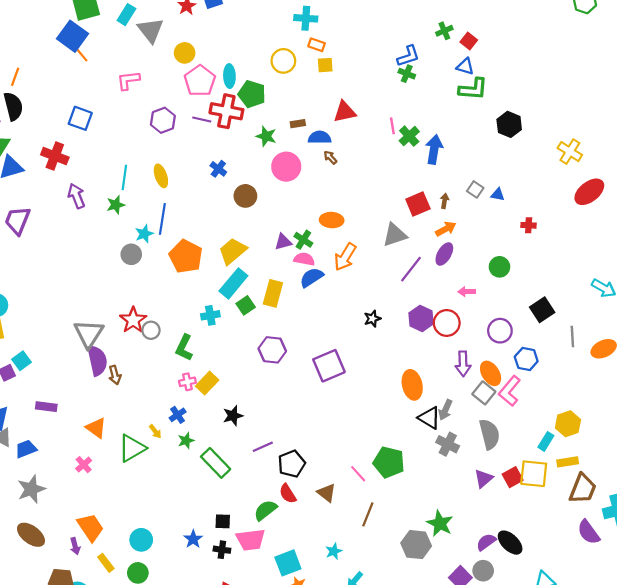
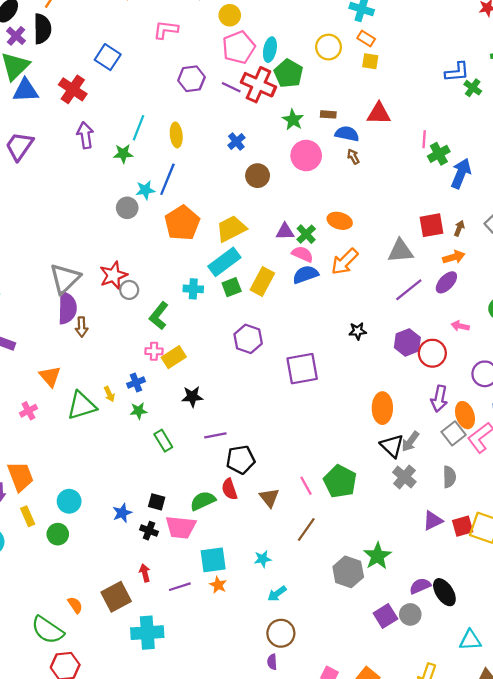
green cross: (407, 74) -> (473, 88), moved
gray semicircle: (489, 434) -> (449, 477), size x0.7
green rectangle: (216, 463) -> (163, 441), size x0.7

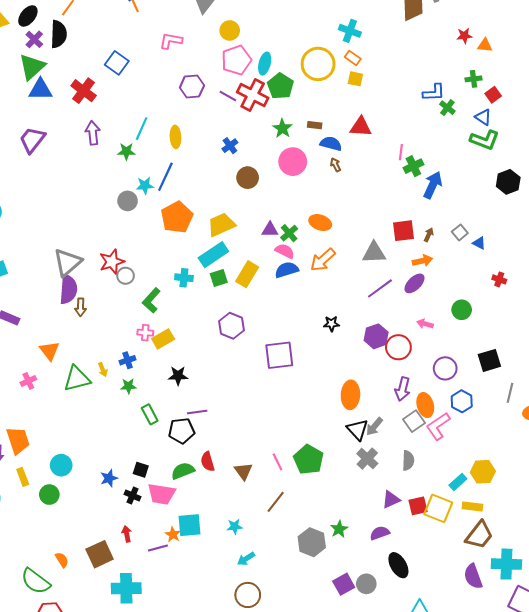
yellow circle: (329, 47) -> (318, 64), size x1.4
black pentagon: (241, 460) -> (182, 431), moved
green star: (377, 556) -> (339, 529), size x0.7
orange star: (218, 585) -> (173, 534), moved
purple semicircle: (420, 586) -> (380, 533), moved

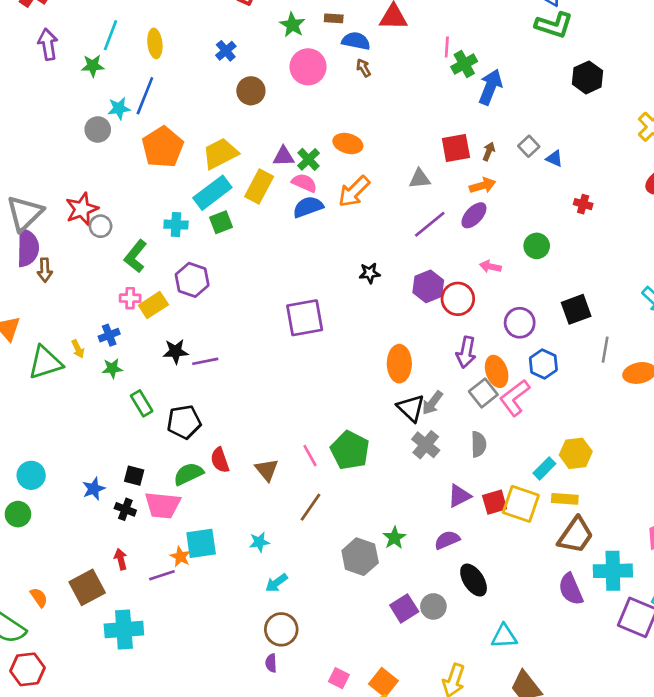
gray triangle: (374, 253) -> (420, 179), size x0.7
yellow rectangle: (247, 274) -> (259, 186), moved
purple hexagon: (231, 326) -> (192, 280), moved
purple line: (197, 412) -> (205, 361), moved

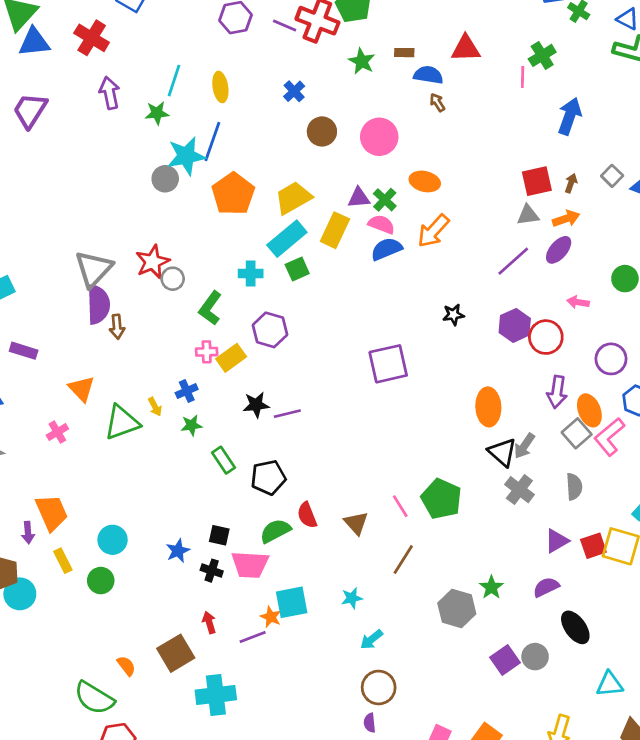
green cross: (464, 64) -> (542, 55), moved
pink circle: (308, 67) -> (379, 137), moved
cyan star: (119, 108) -> (186, 156), size x1.6
gray triangle: (420, 179) -> (528, 215), moved

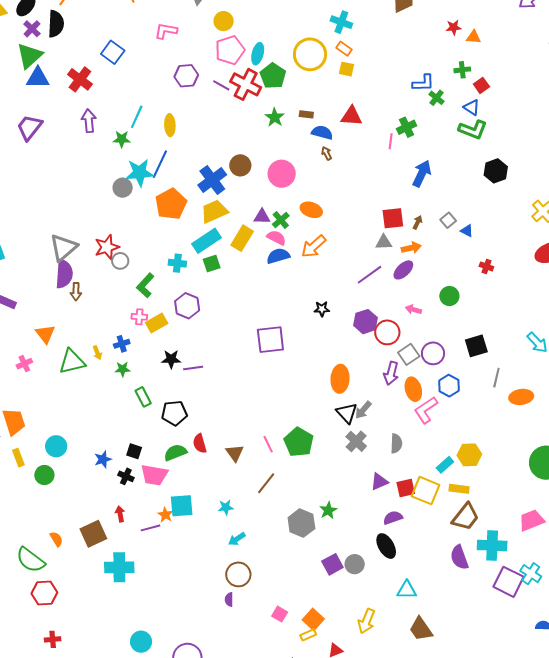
blue cross: (294, 91) -> (212, 180), moved, size x1.8
gray square: (577, 433) -> (409, 354), moved
purple semicircle: (546, 587) -> (393, 518), moved

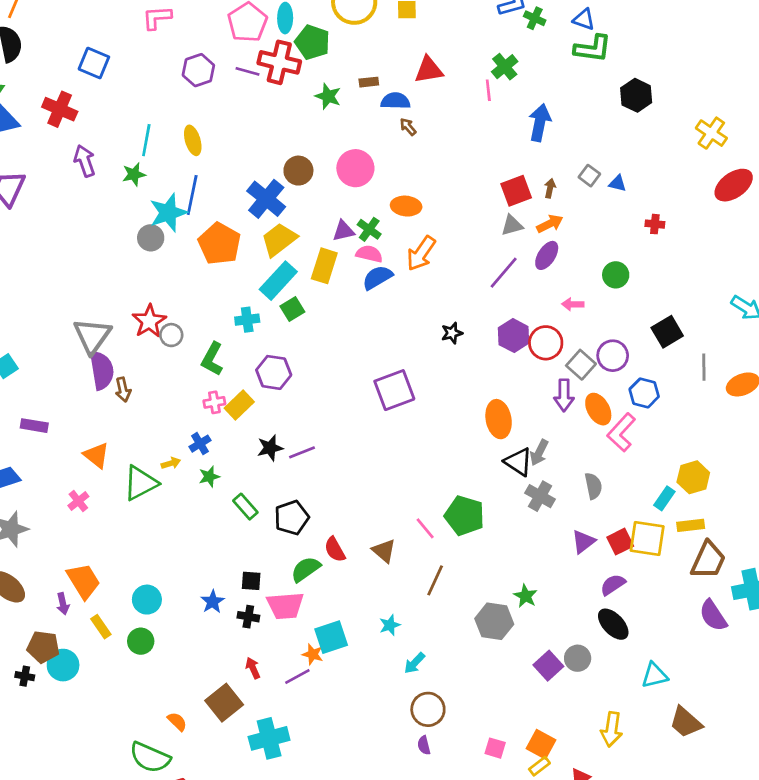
yellow arrow: (97, 353) -> (171, 463), turned -72

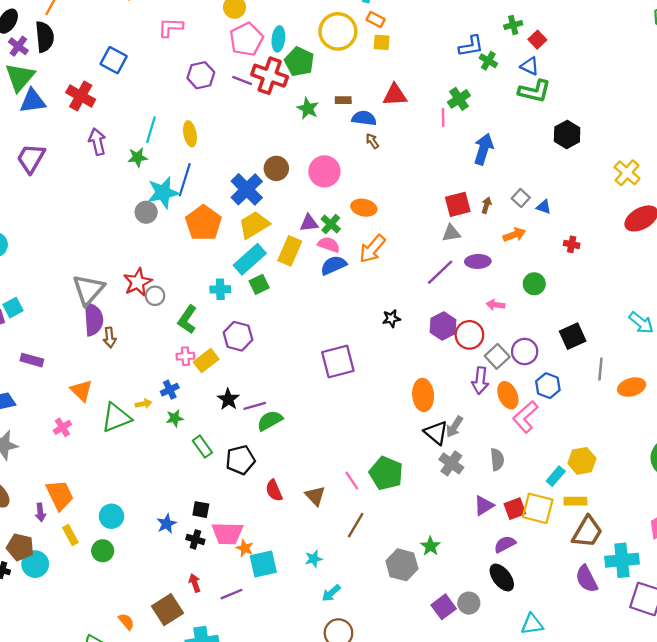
orange arrow: (550, 224) -> (514, 235), moved
purple ellipse: (547, 255) -> (478, 261), turned 50
black star: (270, 448) -> (228, 399), turned -30
green semicircle: (306, 569) -> (270, 421), moved
orange star: (313, 654) -> (245, 548), moved

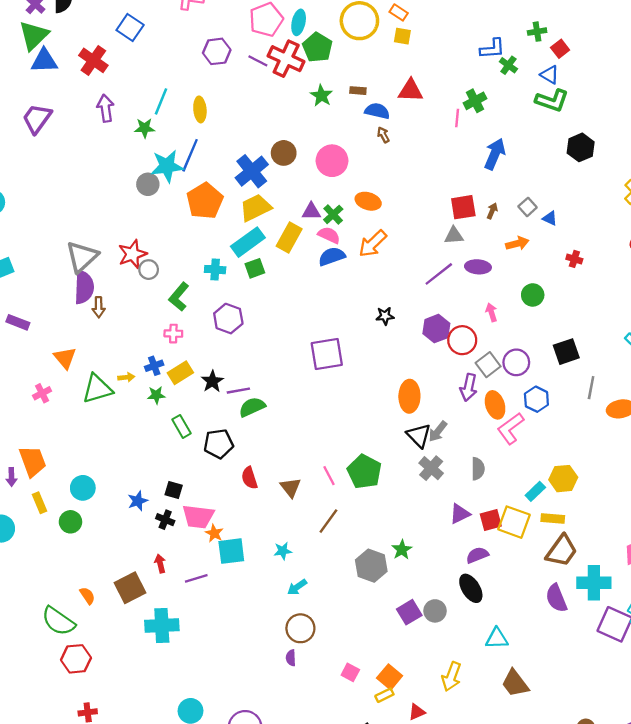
pink arrow: (495, 305) -> (491, 312), turned 60
yellow rectangle: (206, 361) -> (180, 373), moved

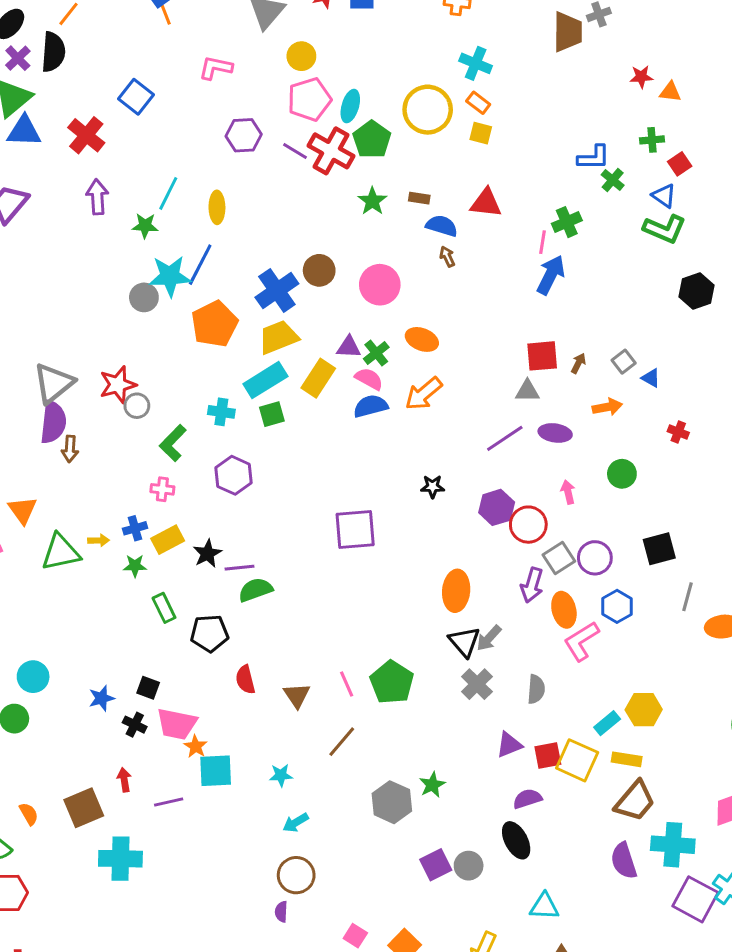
blue arrow: (495, 154) -> (551, 275), moved

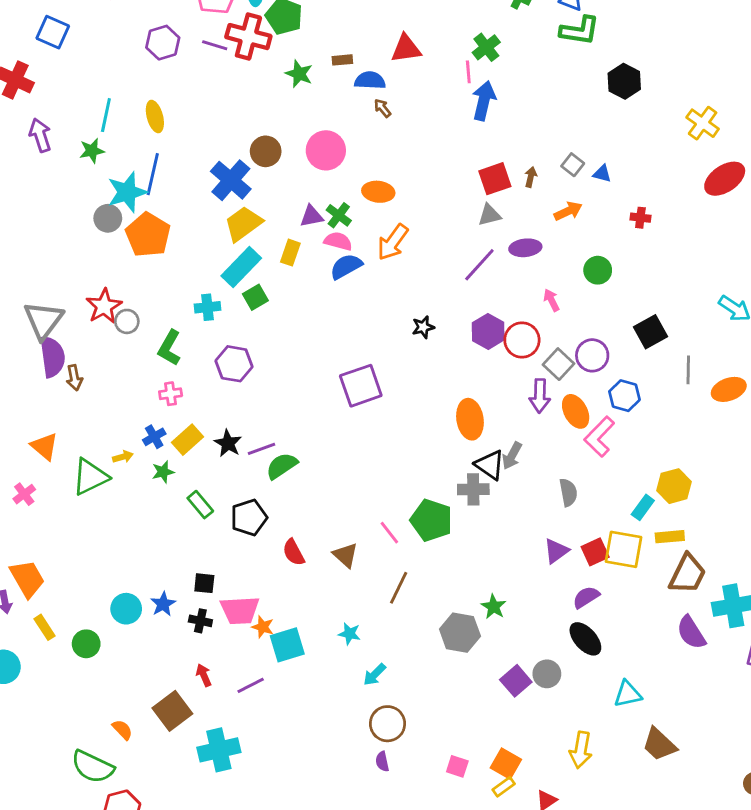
orange pentagon: (215, 324) -> (148, 235), moved
yellow rectangle: (318, 378) -> (290, 253), size x0.7
cyan circle: (33, 677) -> (126, 609), moved
gray cross: (477, 684) -> (473, 489), moved, turned -32
cyan star: (281, 775) -> (349, 634), turned 30

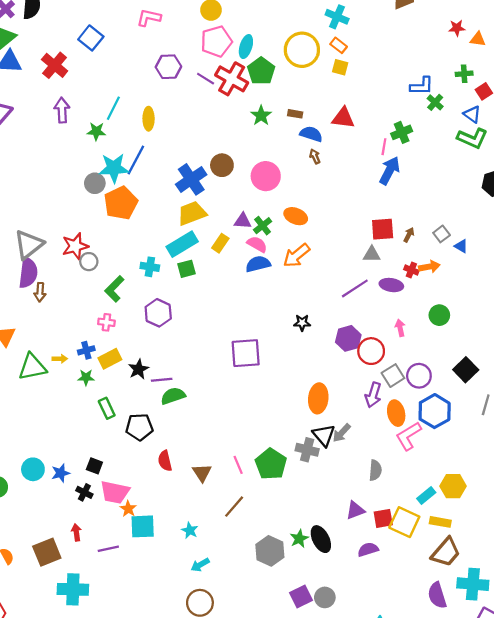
red cross: (640, 218) -> (411, 270), moved
black square: (650, 332) -> (466, 370), turned -30
blue hexagon: (624, 396) -> (435, 411), size x1.4
black ellipse: (585, 639) -> (321, 539), moved

